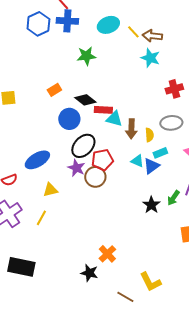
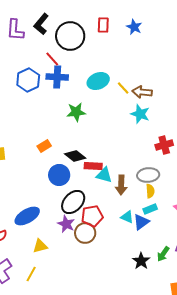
gray ellipse: (171, 123) -> (148, 175), moved
yellow semicircle: (149, 135) -> (150, 191), moved

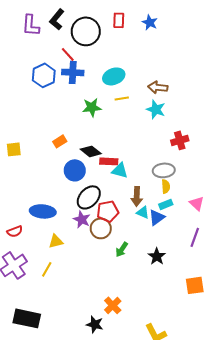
yellow line: (123, 88) -> (122, 98), moved, turned -56
brown arrow: (121, 185) -> (137, 196), moved
blue ellipse: (27, 216) -> (43, 211), turned 35
green arrow: (163, 254) -> (122, 249), moved

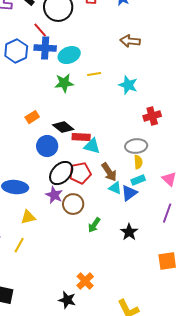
cyan ellipse: (114, 76) -> (69, 55), moved
brown arrow: (158, 87) -> (130, 41), moved
brown arrow: (137, 196) -> (109, 172), turned -36
red pentagon: (108, 211) -> (80, 173), moved

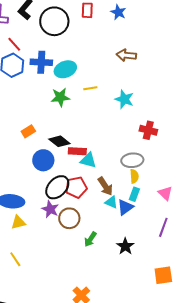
red line: (40, 30) -> (14, 44), moved
red cross: (152, 116) -> (148, 130), turned 30
cyan rectangle: (138, 180) -> (134, 194), turned -48
yellow triangle: (28, 217) -> (18, 222), moved
yellow line: (19, 245) -> (15, 259), turned -63

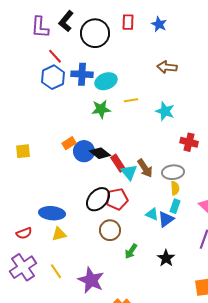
red rectangle: (77, 151) -> (118, 163), turned 54
blue circle: (43, 160) -> (84, 151), moved
cyan triangle: (88, 160) -> (129, 172), turned 36
brown arrow: (105, 186) -> (145, 168), moved
purple star: (50, 209) -> (91, 280), moved, size x1.5

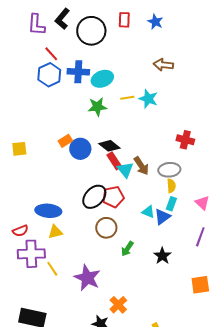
cyan star: (165, 111) -> (148, 99), moved
black diamond: (100, 153) -> (109, 146), moved
purple cross: (23, 267) -> (31, 254), moved, turned 32

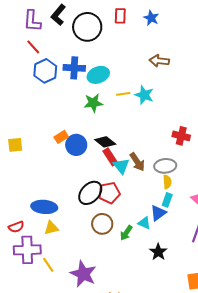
red line: (51, 54) -> (33, 47), moved
cyan triangle: (148, 212) -> (144, 223), moved
green arrow: (127, 249) -> (126, 233), moved

